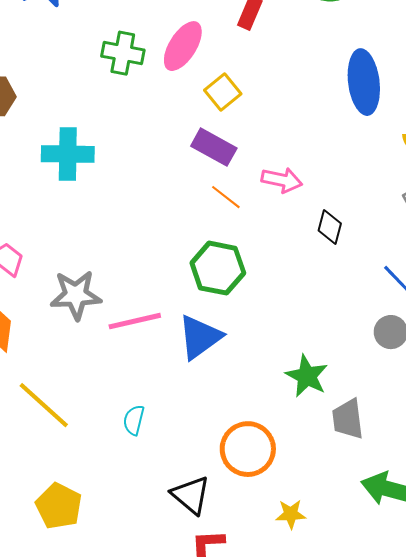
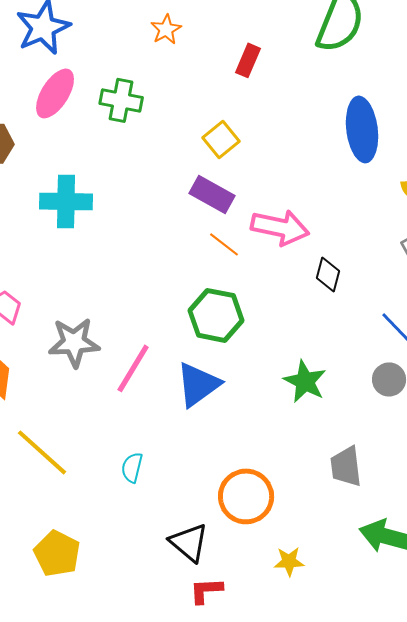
pink ellipse: (183, 46) -> (55, 93), moved
pink arrow: (282, 180) -> (280, 227), size x1.4
pink line: (135, 321) -> (133, 368), turned -46
green star: (307, 376) -> (305, 381), moved

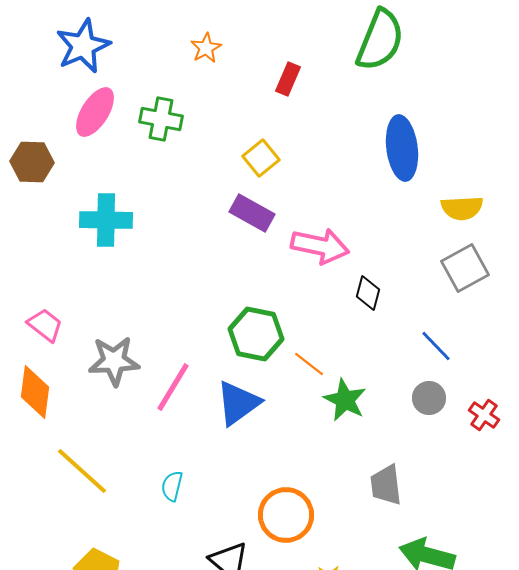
orange line: (224, 244) -> (309, 364), moved

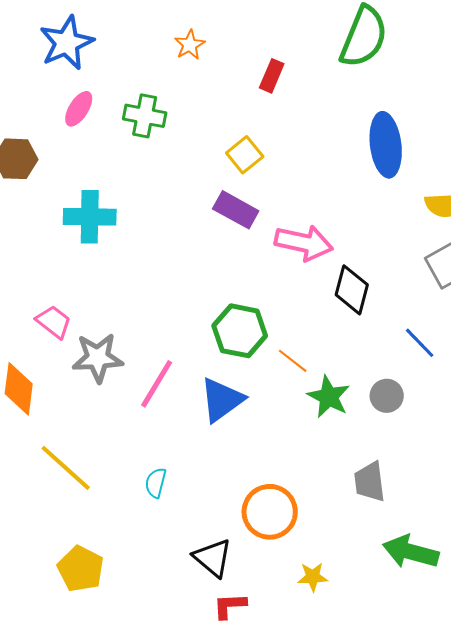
pink ellipse: (95, 112) -> (79, 109), size x0.7
black diamond: (368, 293) -> (352, 290), size x1.4
pink trapezoid: (45, 325) -> (54, 322), moved
gray circle: (429, 398) -> (387, 396), moved

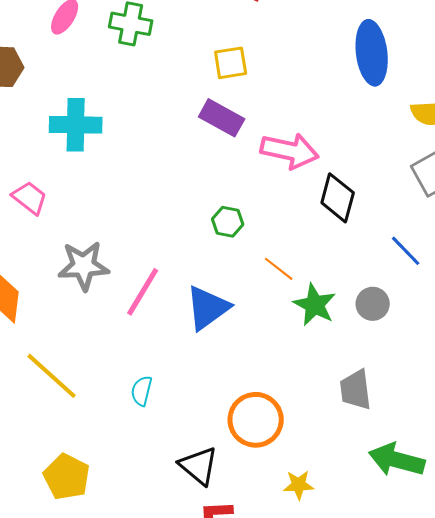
yellow square: (245, 155) -> (231, 63), turned 30
pink trapezoid: (54, 322) -> (30, 198), moved
green hexagon: (240, 331) -> (228, 222), moved, size x0.6

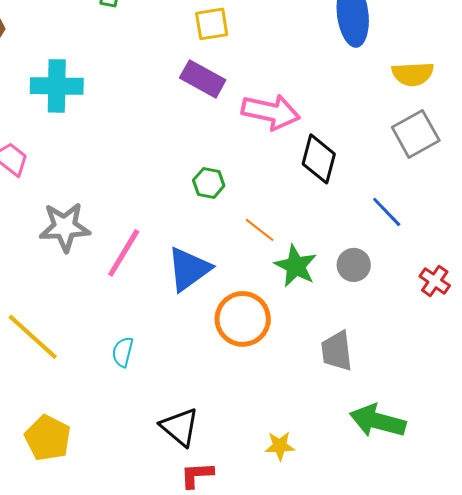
orange circle: (256, 420) -> (243, 319), moved

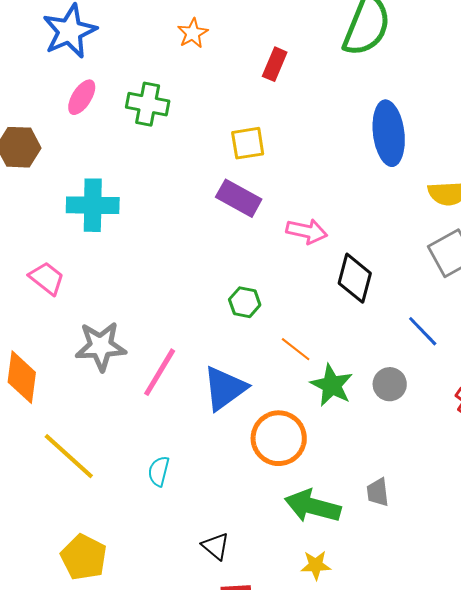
pink arrow: (271, 112) -> (307, 231), size x0.7
gray trapezoid: (337, 351) -> (378, 492), moved, size x0.7
green arrow: (378, 421) -> (313, 506), moved
black triangle: (180, 427) -> (216, 546), size x0.7

